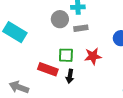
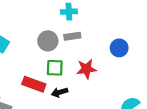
gray circle: (60, 19) -> (48, 41), moved
black arrow: (70, 76) -> (60, 92), turned 64

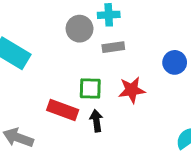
gray circle: (48, 41) -> (80, 29), moved
black arrow: (60, 92) -> (96, 121), turned 98

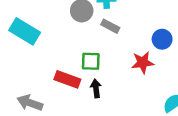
gray rectangle: (113, 47) -> (110, 26), turned 36
red star: (132, 90) -> (143, 63), moved

